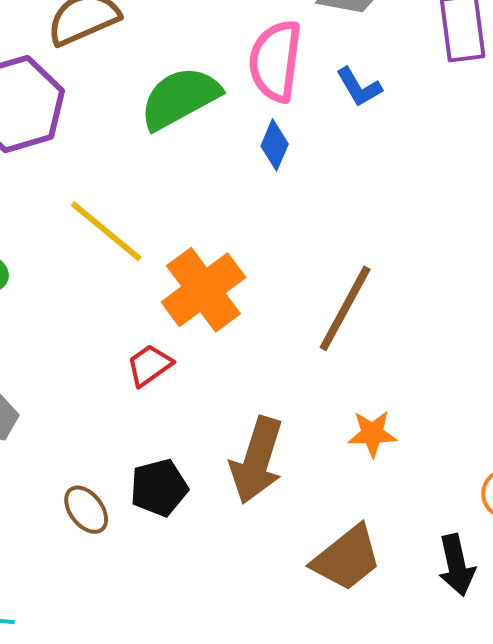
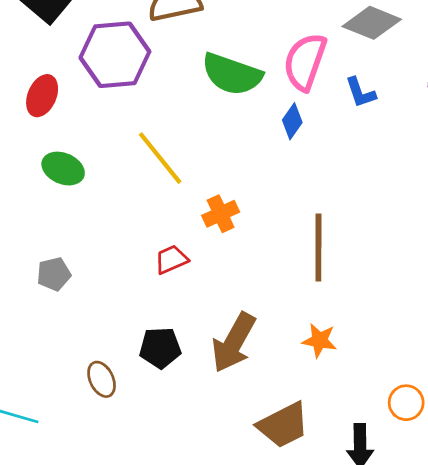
green semicircle: (180, 98) -> (232, 74), turned -144
orange cross: (203, 290) -> (221, 214), size x0.6
brown line: (345, 308) -> (318, 248), turned -40
brown ellipse: (86, 510) -> (102, 379), moved

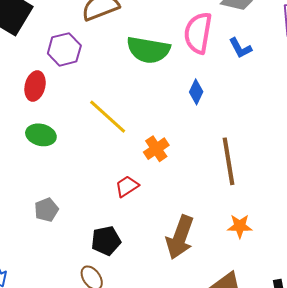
purple hexagon: (115, 55) -> (64, 49), size x0.7
red ellipse: (42, 96) -> (35, 86), moved
blue diamond: (292, 121) -> (196, 92), moved
black pentagon: (160, 348) -> (106, 241), moved

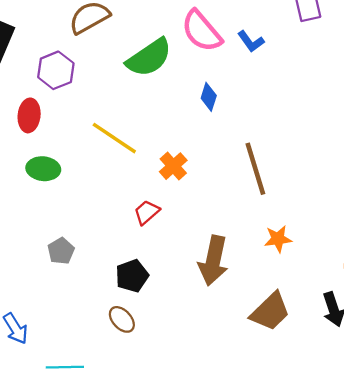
pink semicircle: (198, 33) -> (202, 31), turned -42
green semicircle: (148, 50) -> (149, 58), turned -36

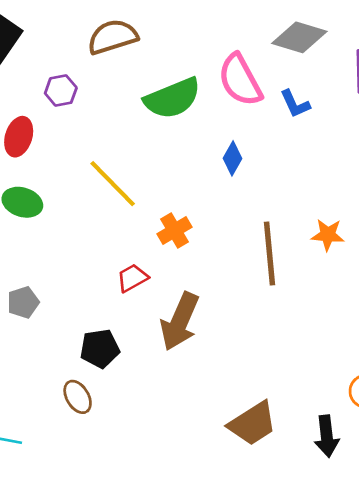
purple hexagon: (56, 70) -> (61, 91), size x0.7
orange star: (278, 239) -> (328, 235), moved
brown arrow: (213, 261) -> (180, 321), moved

